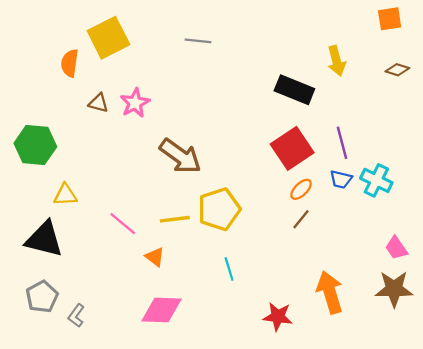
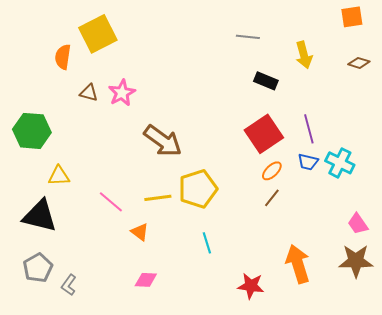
gray line: (198, 41) -> (248, 37), moved
black rectangle: (294, 90) -> (266, 81), size x0.7
pink diamond: (162, 310) -> (146, 280), size x0.6

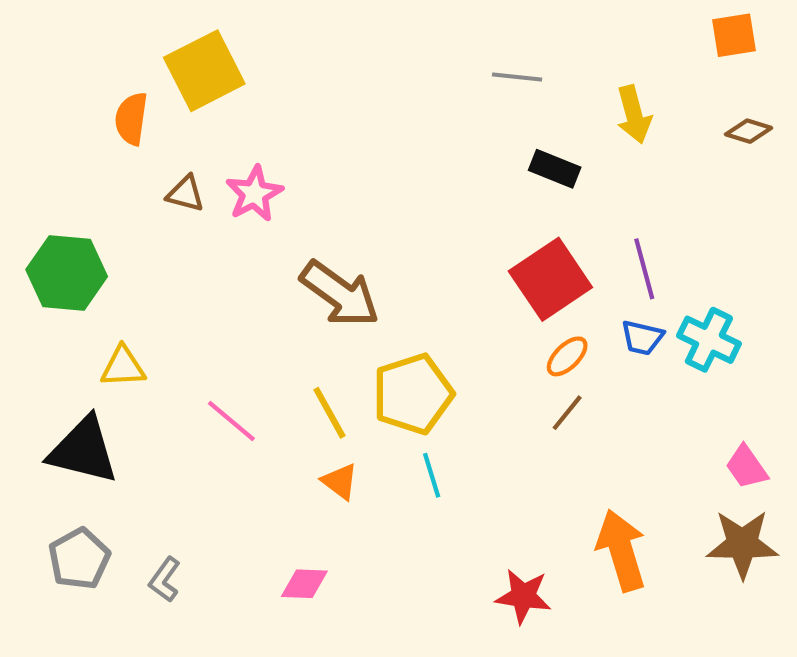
yellow line: (158, 198) -> (329, 413), turned 68
orange triangle: (140, 232) -> (340, 482), moved
cyan line: (207, 243) -> (432, 475), moved
gray L-shape: (69, 285) -> (165, 580), moved

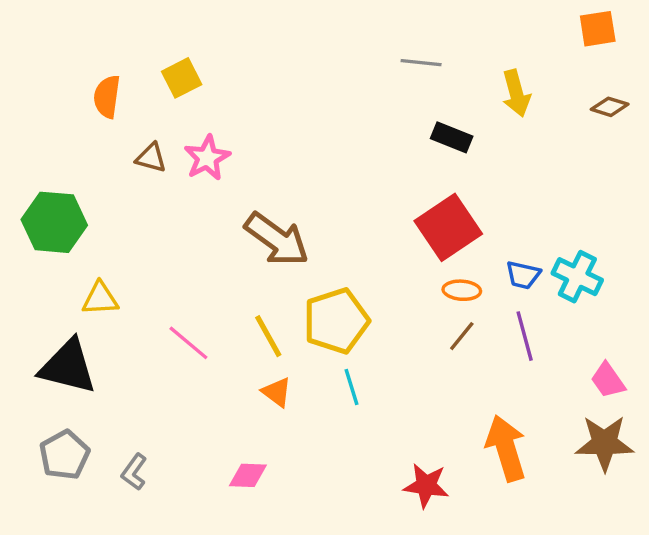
yellow square: (204, 71) -> (182, 78), moved, size x0.6
purple line: (644, 269) -> (525, 336), moved
orange ellipse: (567, 356) -> (462, 290), turned 48

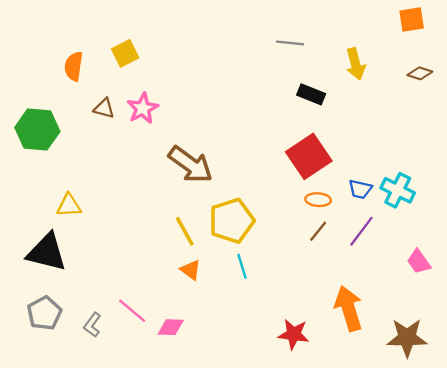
green hexagon: (54, 222) -> (37, 129), moved
purple line: (525, 336) -> (361, 231), turned 52
pink line: (188, 343) -> (132, 311), moved
brown star: (604, 443) -> (407, 338), moved

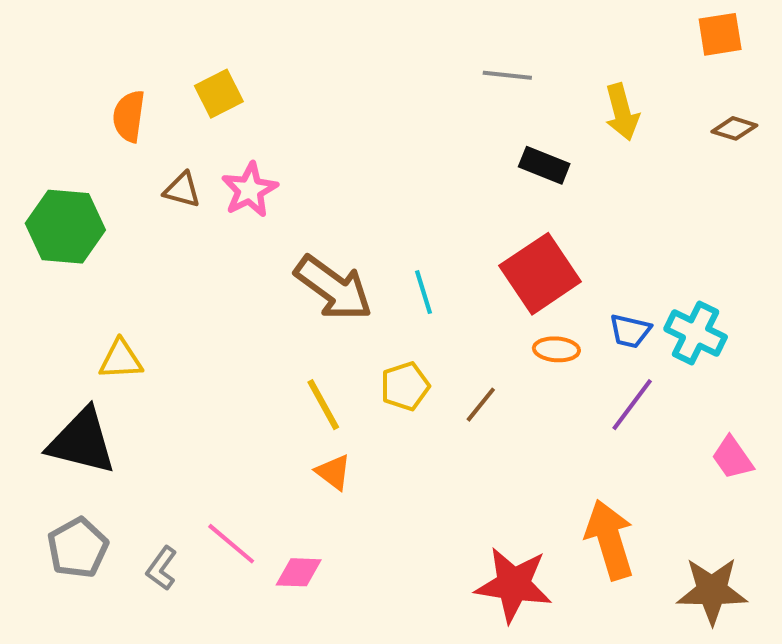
yellow pentagon: (232, 221) -> (405, 386), size x0.6
brown line: (318, 231) -> (481, 405), moved
cyan line: (242, 266) -> (423, 292), moved
red star: (294, 334) -> (513, 585), size x1.4

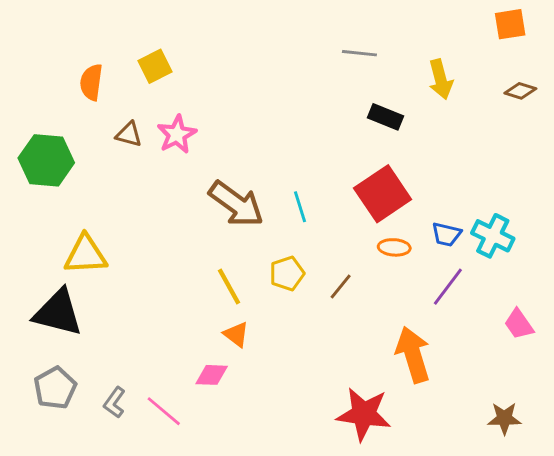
yellow triangle: (121, 360) -> (86, 255), size x1.4
orange arrow: (610, 540) -> (413, 355), moved
pink line: (231, 544) -> (164, 411), moved
pink diamond: (299, 572) -> (212, 375), moved
brown star: (712, 591) -> (504, 418), size x0.7

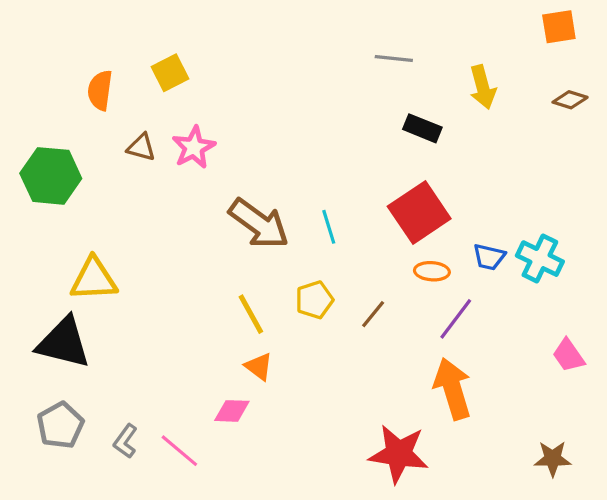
purple line: (448, 287) -> (456, 319), moved

